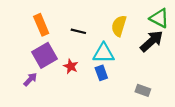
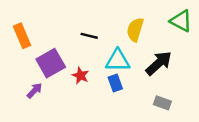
orange rectangle: (41, 25) -> (22, 36), moved
black arrow: (152, 41) -> (159, 63), moved

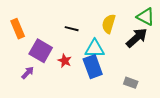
purple square: (51, 63) -> (41, 51), turned -30
black arrow: (159, 63) -> (137, 38), moved
blue rectangle: (115, 83) -> (93, 67), size x1.6

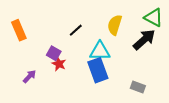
black line: (72, 29) -> (76, 30), turned -56
purple square: (41, 51) -> (54, 53), moved, size x0.6
red star: (65, 61) -> (59, 64), moved

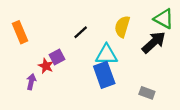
purple square: (54, 53) -> (57, 57), turned 32
red star: (59, 64) -> (46, 66), moved
purple arrow: (29, 76) -> (31, 82), turned -32

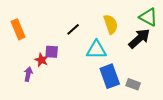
yellow semicircle: (122, 27) -> (111, 24), turned 144
purple square: (57, 57) -> (52, 52), turned 32
blue rectangle: (104, 75) -> (110, 76), moved

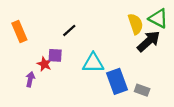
yellow semicircle: (111, 24) -> (136, 24), moved
black line: (73, 29) -> (69, 30), moved
cyan triangle: (96, 50) -> (93, 63), moved

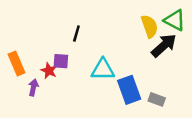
black line: (69, 30) -> (76, 34), turned -32
orange rectangle: (19, 31) -> (17, 63), moved

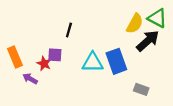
yellow semicircle: (150, 26) -> (135, 24), turned 48
purple arrow: (33, 87) -> (30, 79), turned -72
blue rectangle: (129, 90) -> (116, 61), moved

